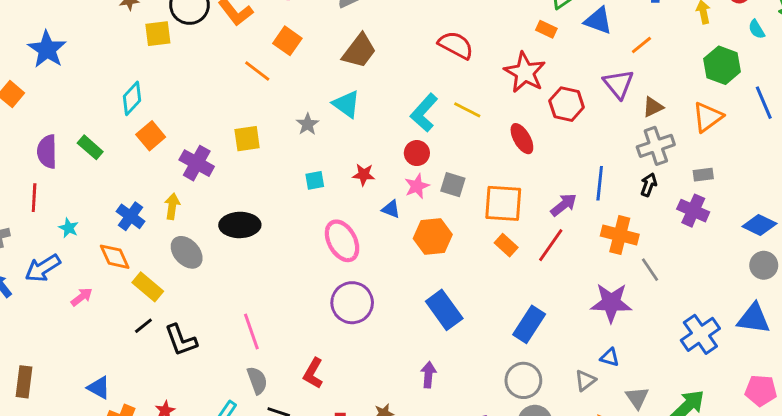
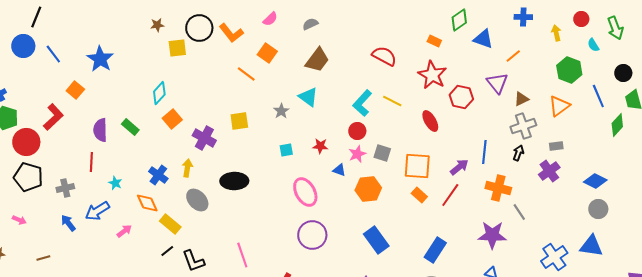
orange rectangle: (546, 29) -> (434, 41), moved
purple cross: (693, 211) -> (549, 171), turned 30

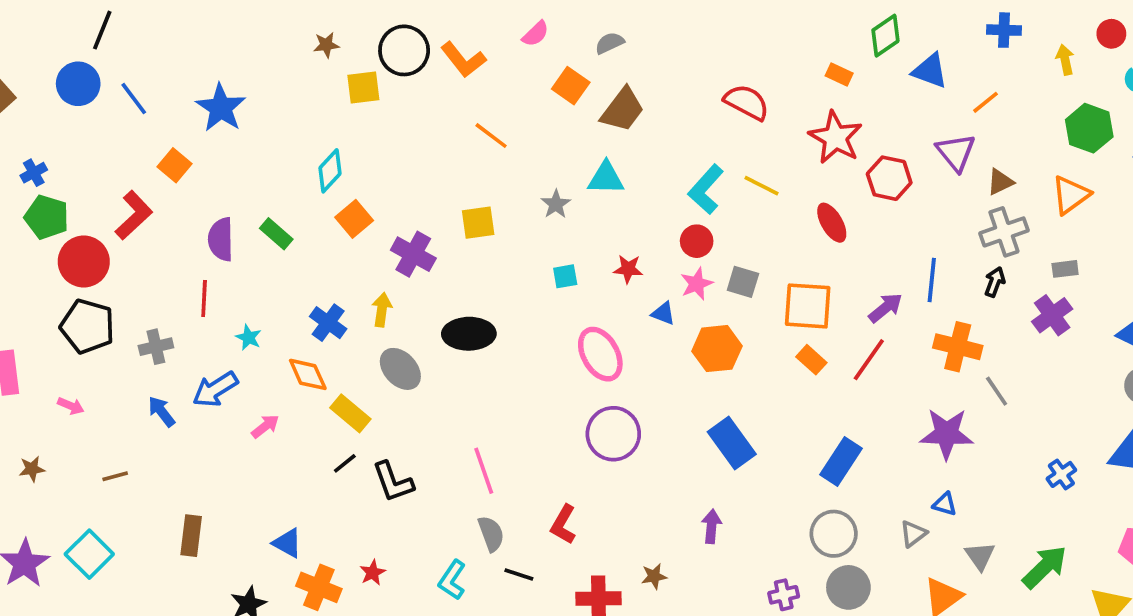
orange square: (267, 53) -> (571, 86), moved
cyan triangle: (308, 97) -> (606, 178), turned -35
blue cross: (554, 257) -> (1061, 474), size x0.6

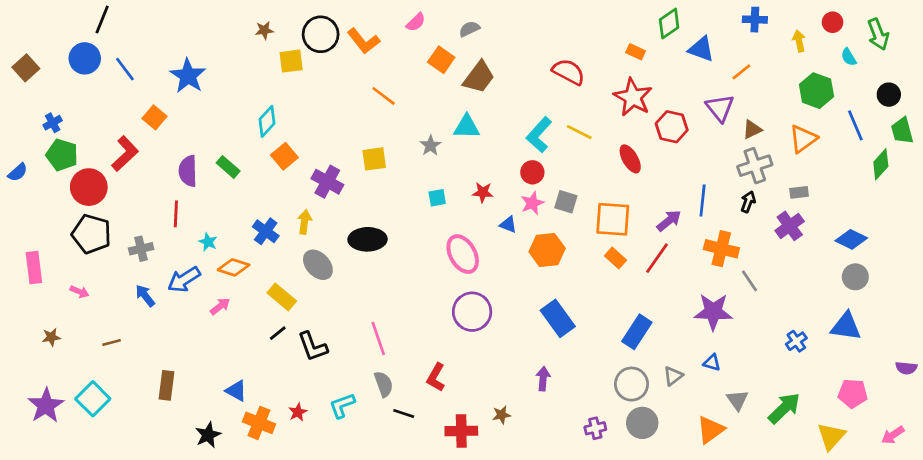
orange diamond: (308, 374) -> (234, 267), moved, turned -48
gray triangle: (913, 534) -> (673, 376), moved
cyan L-shape: (452, 580) -> (342, 405), moved, turned 36

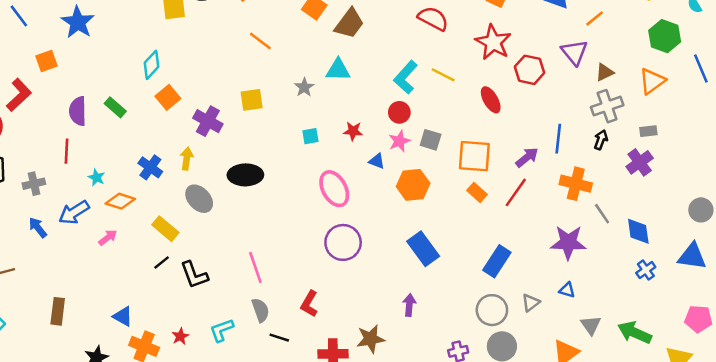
orange square: (154, 117) -> (46, 61), turned 30
blue diamond: (851, 239) -> (638, 231), moved, turned 56
green arrow: (784, 408) -> (635, 333), turned -112
brown star: (502, 415) -> (371, 339), size x1.6

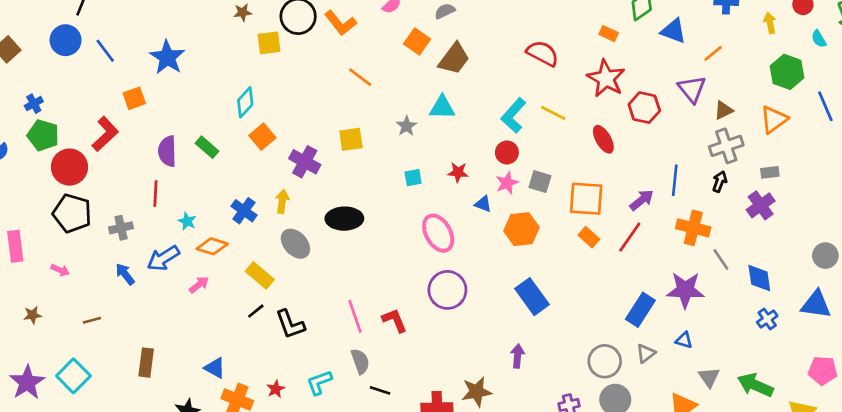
blue rectangle: (497, 261) -> (640, 310), moved
red L-shape: (309, 304) -> (395, 320), moved, turned 128

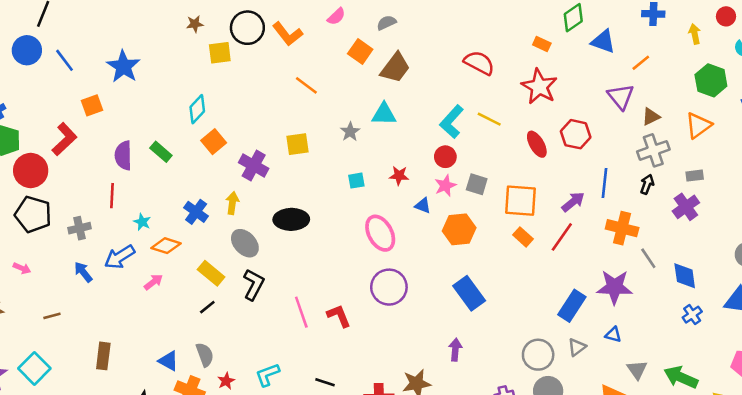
red hexagon: (644, 108) -> (576, 134), moved
black L-shape: (290, 324) -> (254, 285), moved, turned -132
gray semicircle: (360, 361) -> (205, 355), moved

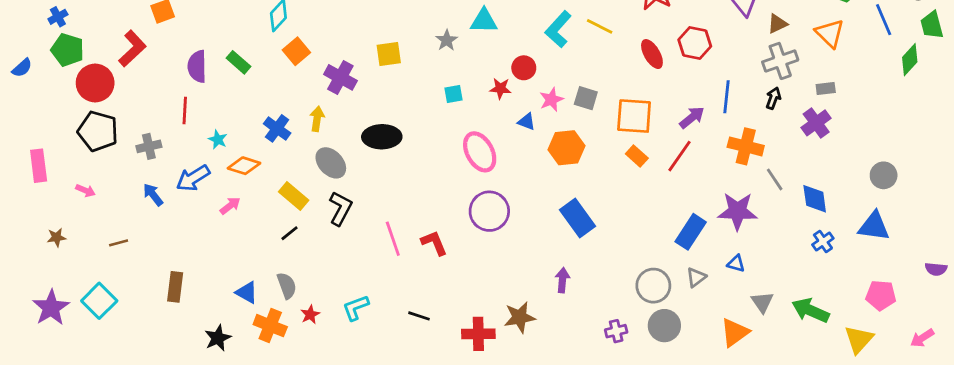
orange triangle: (698, 125) -> (830, 33), turned -40
red circle: (445, 157) -> (524, 68), moved

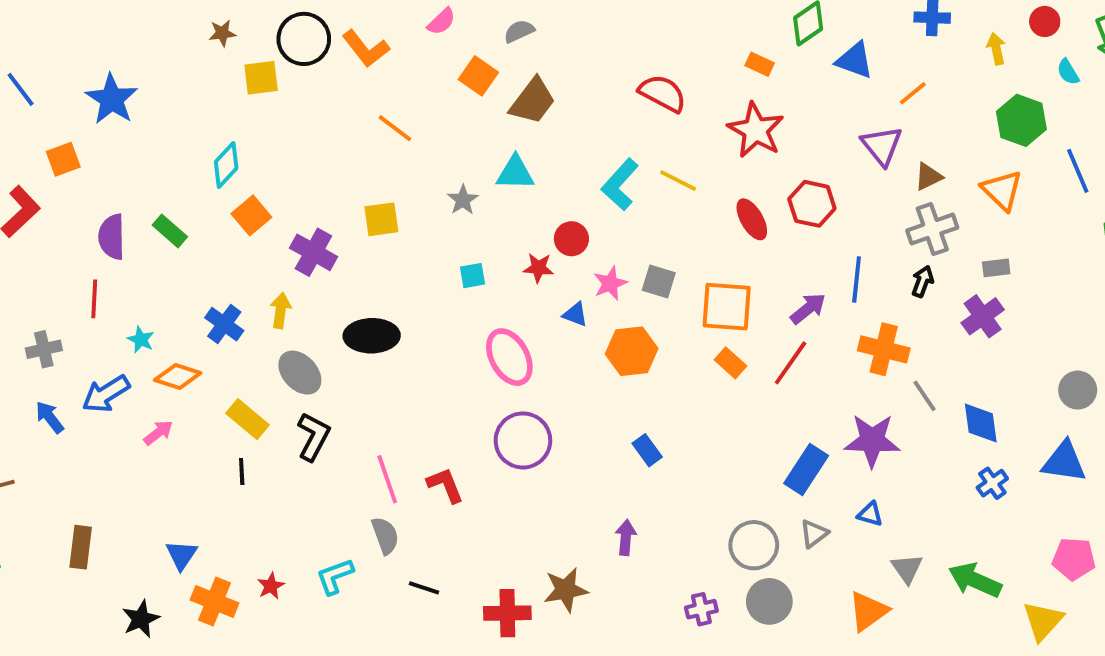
blue rectangle: (578, 218) -> (647, 450), size x0.6
black line: (289, 233) -> (242, 471), turned -54
gray semicircle: (287, 286) -> (385, 536), moved
blue triangle: (247, 292) -> (182, 555), turned 35

